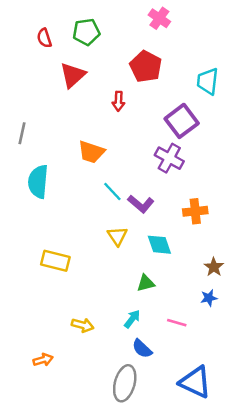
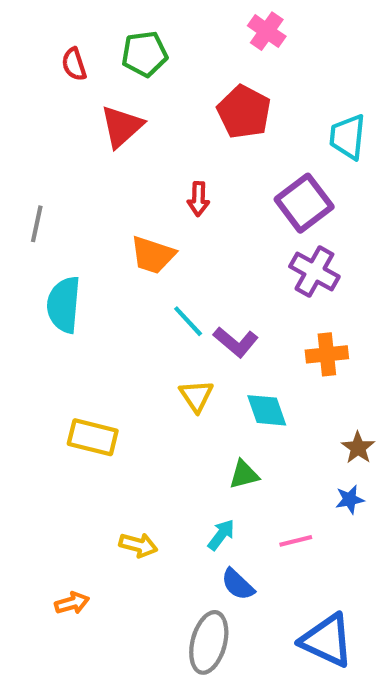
red arrow: (119, 101) -> (198, 199), moved
purple cross: (169, 158) -> (314, 271), moved
pink line: (177, 323) -> (296, 541), turned -30

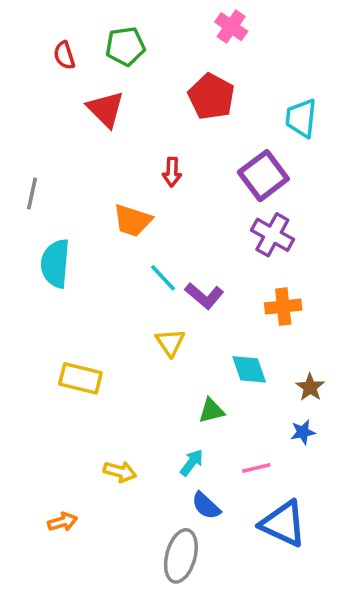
red triangle: (122, 126) -> (106, 109), turned -33
cyan diamond: (267, 410) -> (249, 369), moved
blue triangle: (327, 640) -> (283, 524), moved

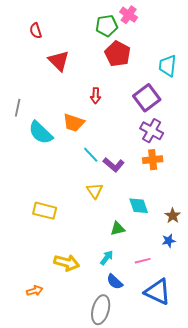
green pentagon: (125, 46) -> (107, 26), moved
cyan semicircle: (55, 263) -> (41, 133), moved, turned -52
orange cross: (283, 307) -> (153, 160), moved
yellow arrow: (120, 472) -> (67, 263), size x1.4

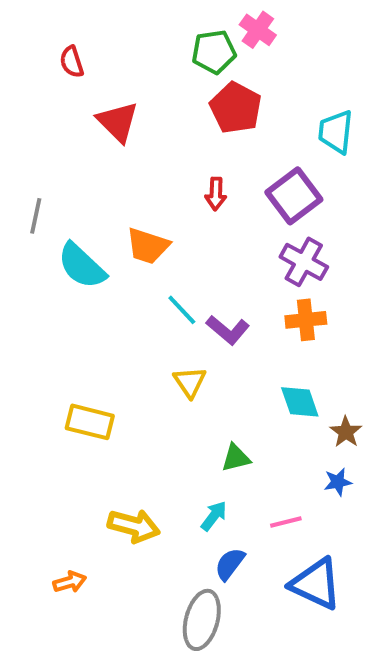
red arrow: (96, 96) -> (216, 194), moved
cyan diamond: (139, 206) -> (300, 402), moved
blue semicircle: (115, 282) -> (230, 564), turned 84

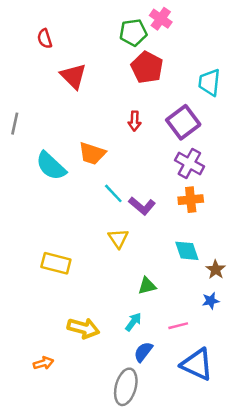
gray line: (36, 216) -> (15, 124), moved

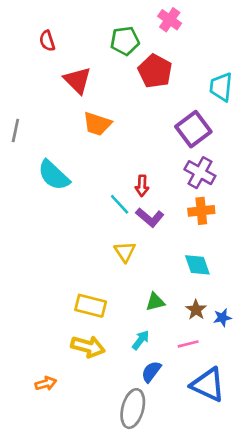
green pentagon: (133, 32) -> (125, 41), moved
red arrow: (135, 121) -> (142, 186), moved
orange trapezoid: (92, 153) -> (97, 124), moved
yellow rectangle: (56, 263) -> (91, 306), moved
brown star: (216, 270) -> (196, 310), moved

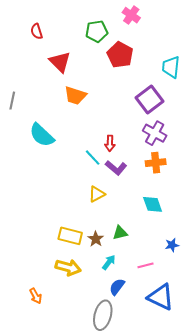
yellow triangle: (125, 252) -> (97, 194), turned 36
brown star: (196, 310) -> (96, 239), moved
orange arrow: (46, 383) -> (36, 296), turned 77

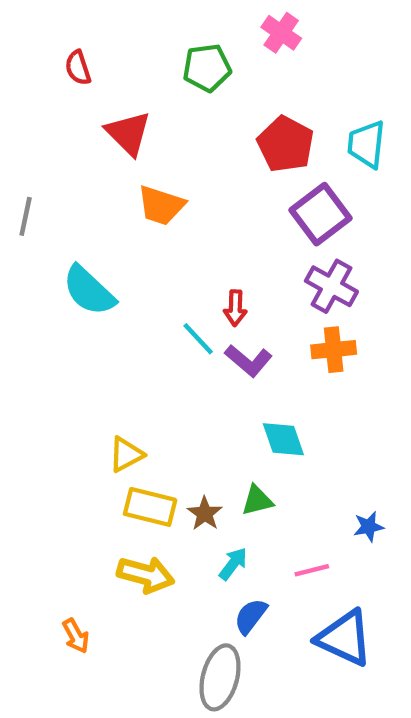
red pentagon: (120, 55) -> (286, 144), moved
yellow triangle: (97, 194) -> (126, 454), moved
cyan diamond: (153, 204) -> (283, 439), moved

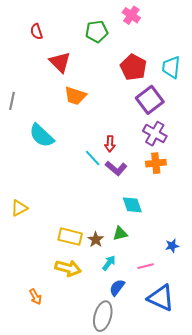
yellow triangle: (126, 454) -> (19, 208), moved

